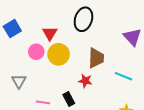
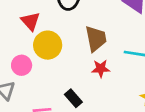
pink circle: (36, 52) -> (22, 65), moved
red star: (85, 81) -> (101, 69), moved

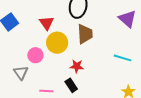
brown trapezoid: (96, 39) -> (85, 34), moved
red star: (101, 69) -> (77, 66), moved

